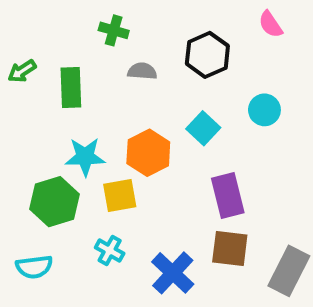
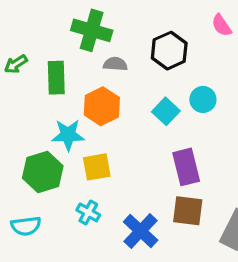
green cross: (114, 30) -> (92, 30), size x1.6
cyan circle: (264, 110) -> (203, 99), moved
orange hexagon: (148, 153) -> (102, 106), moved

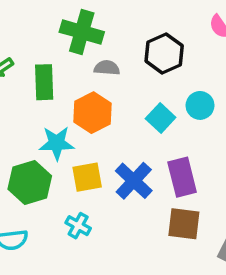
blue cross: (141, 231) -> (134, 181), moved

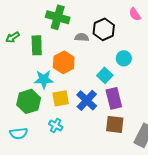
gray semicircle: (107, 68) -> (82, 37), moved
cyan square: (161, 118) -> (105, 75), moved

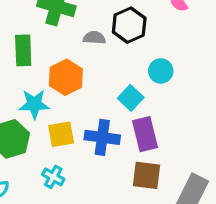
blue cross: (87, 100) -> (102, 137), turned -35

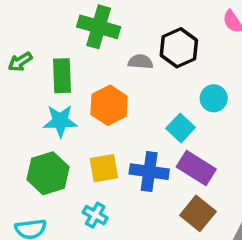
cyan star: (34, 104) -> (60, 121), moved
purple rectangle: (145, 134) -> (196, 168), turned -44
brown square: (147, 175) -> (198, 213), turned 32

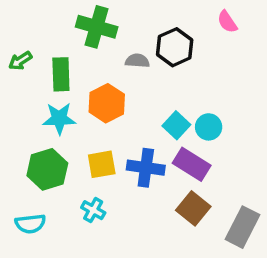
cyan circle: (214, 98) -> (209, 127), moved

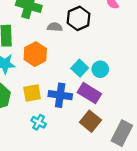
cyan cross: (93, 210) -> (39, 122), moved

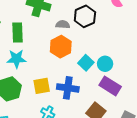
orange hexagon: (35, 54) -> (61, 47), moved
purple rectangle: (89, 93) -> (110, 86), moved

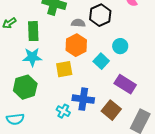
cyan circle: (105, 64) -> (120, 46), moved
yellow square: (42, 86) -> (64, 69), moved
blue cross: (68, 88) -> (83, 99), moved

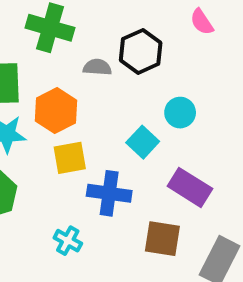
orange hexagon: (76, 45) -> (56, 111), moved
blue cross: (83, 99) -> (109, 193), moved
brown square: (111, 110) -> (162, 239), turned -30

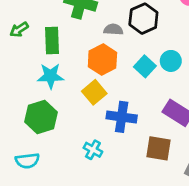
orange hexagon: (56, 111) -> (102, 60), moved
cyan square: (143, 142) -> (145, 66), moved
yellow square: (70, 158) -> (94, 92), turned -30

